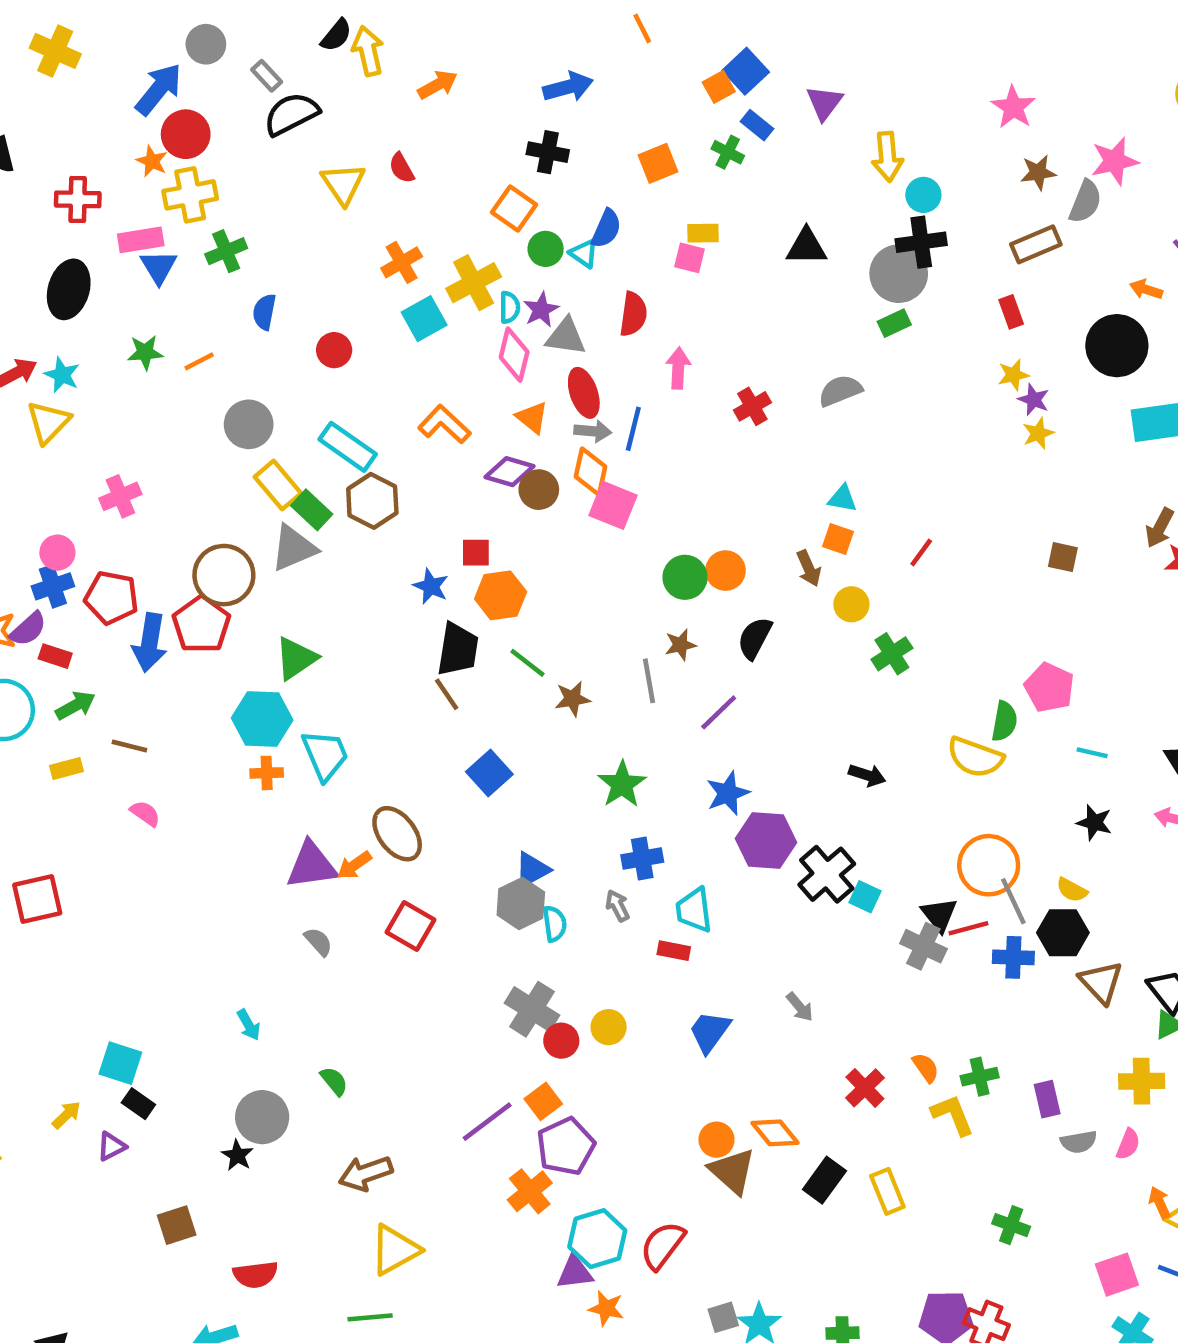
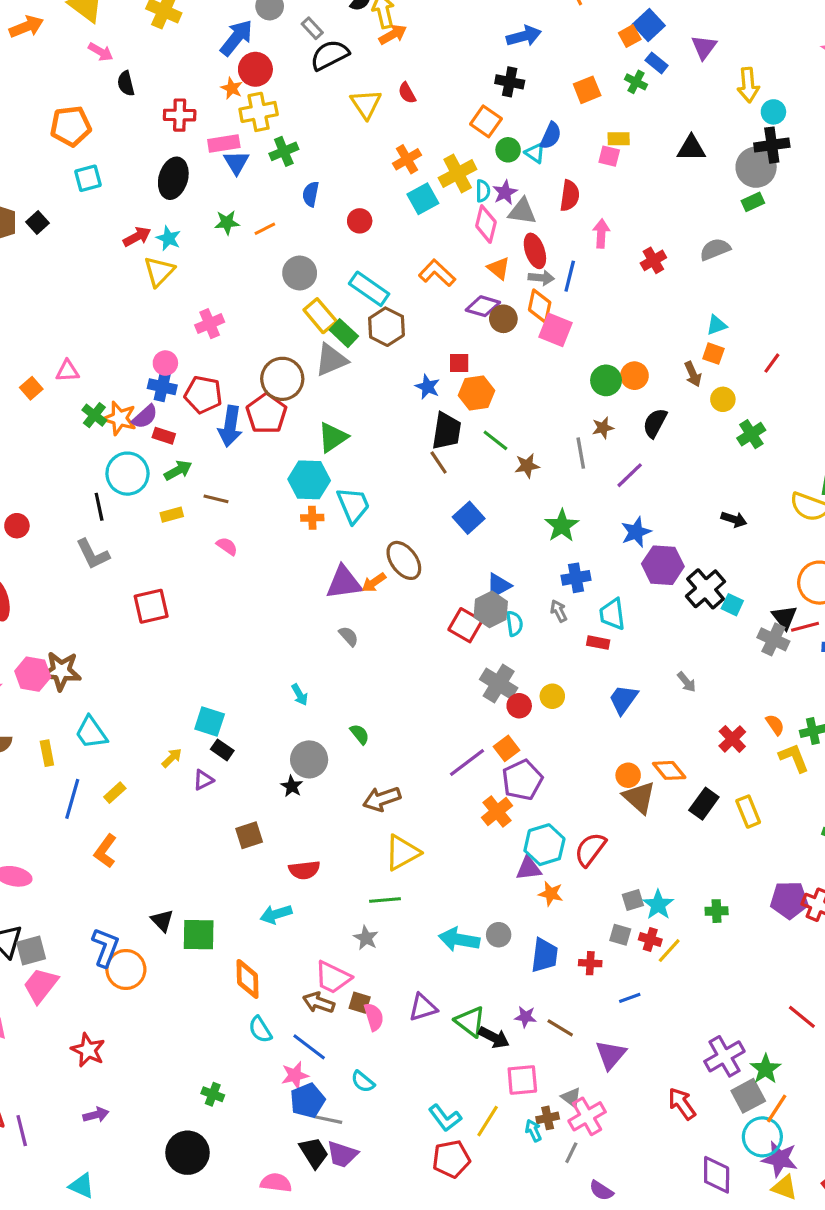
orange arrow: (438, 85) -> (393, 35), moved
cyan triangle: (842, 499) -> (717, 325), turned -30
blue cross: (53, 586) -> (162, 387), turned 32
red square: (411, 926) -> (465, 625), moved

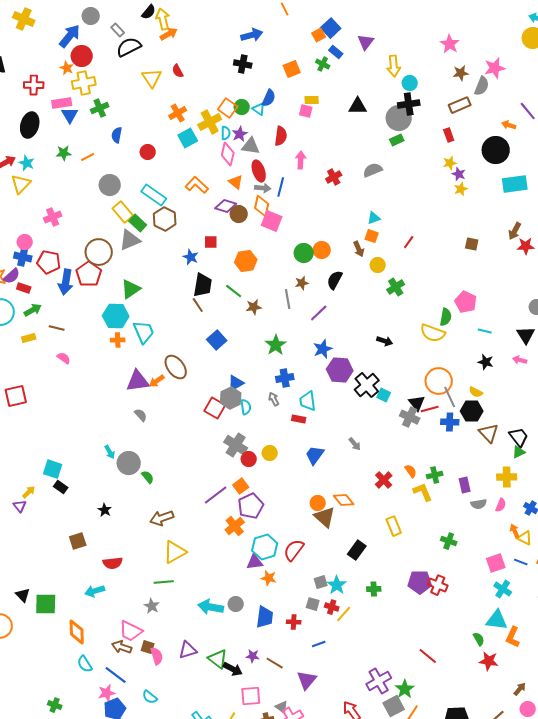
orange square: (486, 121) -> (228, 108), moved
orange hexagon: (477, 393) -> (246, 261), moved
gray circle: (309, 759) -> (129, 463), moved
purple triangle: (203, 780) -> (20, 506), moved, turned -40
black rectangle: (704, 804) -> (357, 550), moved

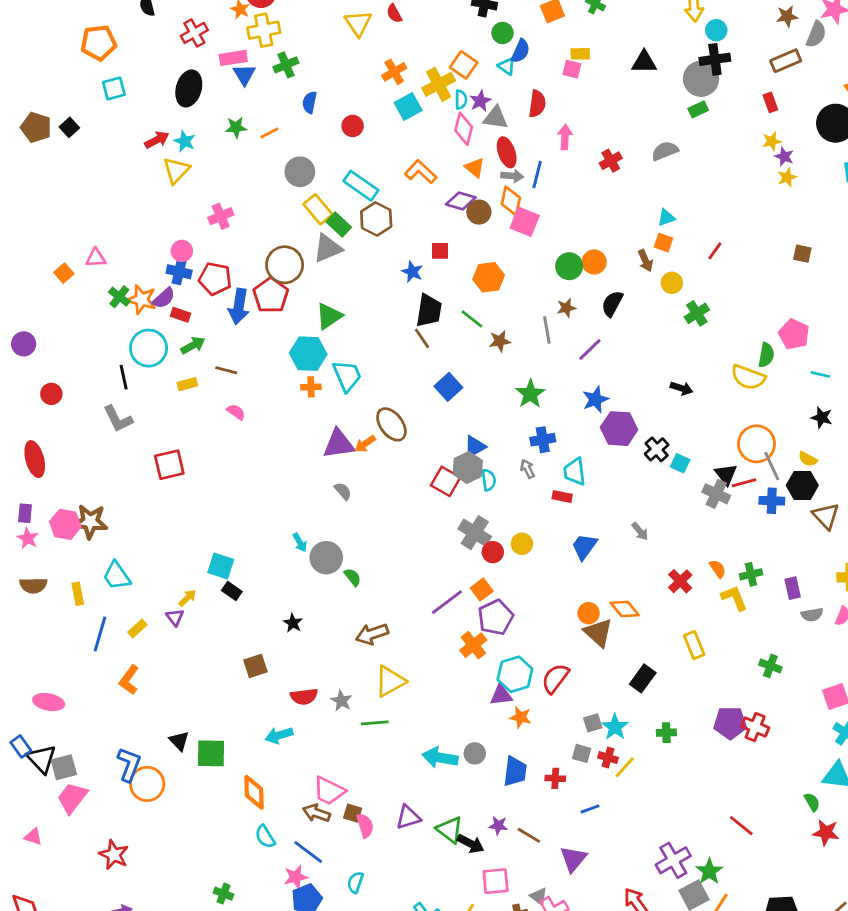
red cross: (34, 85) -> (194, 33), turned -30
green circle: (242, 107) -> (502, 33), moved
black cross: (367, 385) -> (657, 449), size x0.7
gray star: (152, 606) -> (341, 701), moved
cyan semicircle: (150, 697) -> (355, 882), turned 70

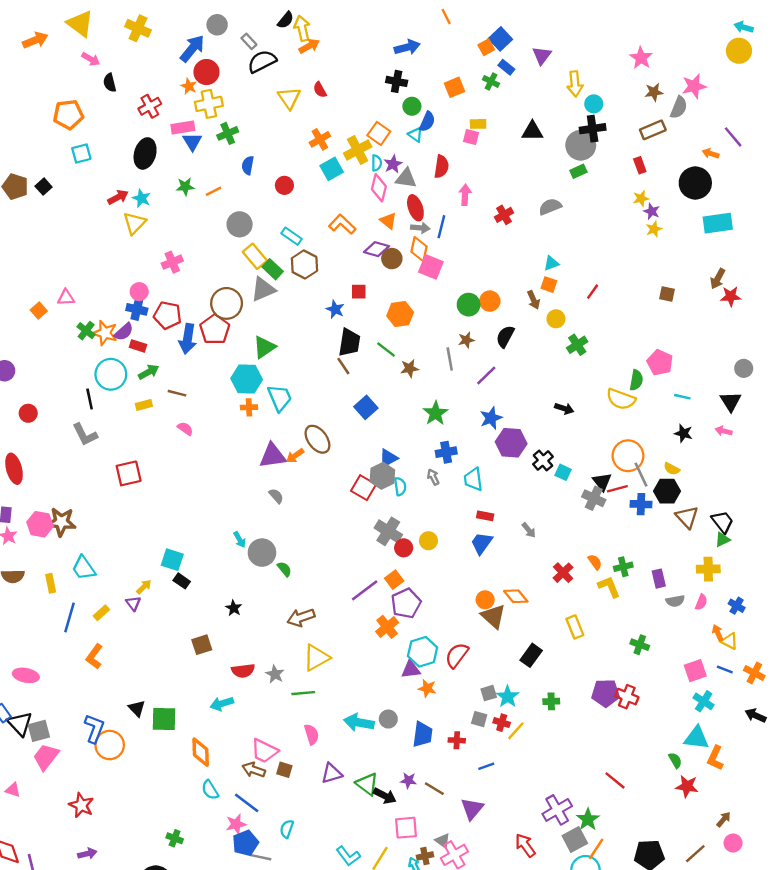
cyan rectangle: (361, 186) -> (291, 236), size x0.7
red rectangle: (562, 497) -> (485, 516), moved
pink semicircle: (365, 826) -> (312, 734), moved

